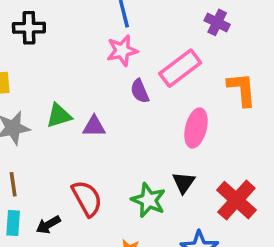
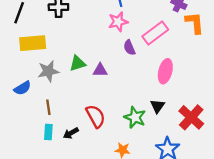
orange L-shape: (242, 89) -> (195, 23), moved

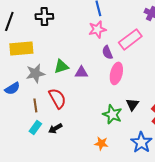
pink ellipse: (165, 71) -> (116, 73), moved
red semicircle: (96, 116) -> (57, 98), moved
cyan rectangle: (48, 132) -> (35, 127), turned 32

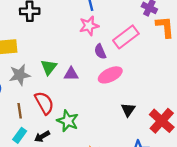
green triangle: (61, 66) -> (49, 67), turned -35
pink ellipse: (116, 73) -> (110, 75), turned 50
green star: (112, 114) -> (68, 121), moved

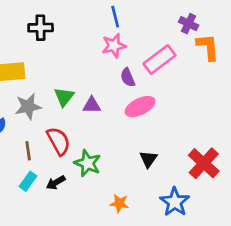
black triangle: (128, 110) -> (148, 159), moved

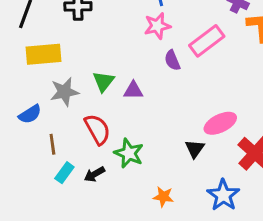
pink ellipse: (140, 107) -> (220, 123), moved
brown line: (28, 151) -> (52, 144), moved

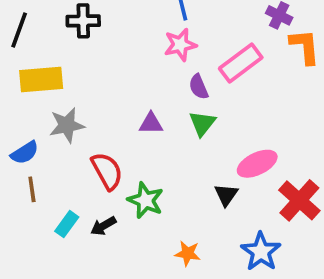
green triangle: (103, 81) -> (202, 123), moved
brown line: (52, 144) -> (32, 189), moved

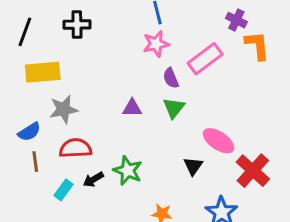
pink ellipse: (257, 164) -> (219, 141), turned 60
red semicircle: (107, 171) -> (75, 148), moved, turned -64
black arrow: (103, 226) -> (93, 179), moved

